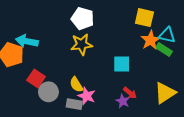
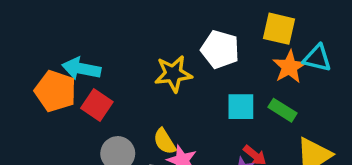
white pentagon: (82, 19) -> (220, 49), moved
green rectangle: (164, 50) -> (283, 110), moved
red square: (36, 78) -> (97, 105), moved

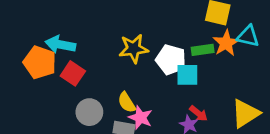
white pentagon: (220, 49) -> (171, 60), moved
green rectangle: (283, 110) -> (203, 50), moved, turned -40

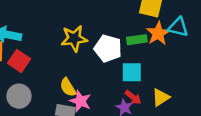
cyan square: (187, 75) -> (132, 72), moved
gray circle: (89, 112) -> (19, 96), moved
yellow triangle: (245, 113) -> (161, 97), moved, size x0.7

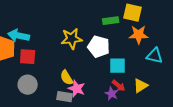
cyan triangle: (178, 27) -> (155, 56), moved
orange star: (158, 33) -> (139, 35), turned 30
green rectangle: (137, 40) -> (111, 21), moved
red square: (19, 61) -> (28, 57), turned -30

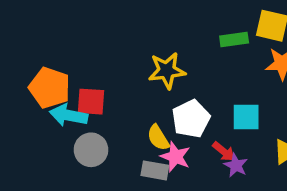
cyan arrow: (19, 36) -> (69, 115), moved
white pentagon: (99, 47) -> (191, 119), moved, turned 30
red arrow: (119, 86) -> (224, 152), moved

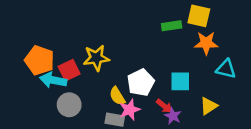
yellow star: (167, 71) -> (96, 58), moved
red square: (91, 102) -> (69, 70), turned -30
pink star: (175, 157) -> (130, 110), turned 30

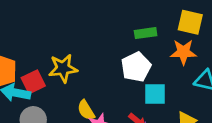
yellow square: (199, 16) -> (190, 22), moved
white pentagon: (141, 83) -> (136, 67), moved

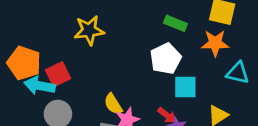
green rectangle: (146, 33) -> (175, 23), turned 30
yellow star: (63, 68) -> (89, 30), moved

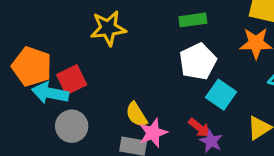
green rectangle: (175, 23) -> (193, 20), moved, turned -30
cyan square: (185, 87) -> (221, 95), turned 35

